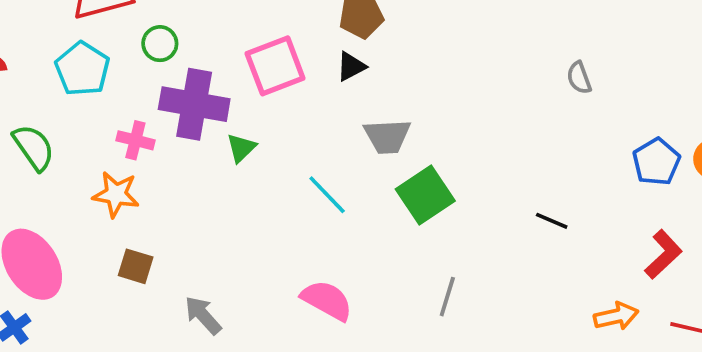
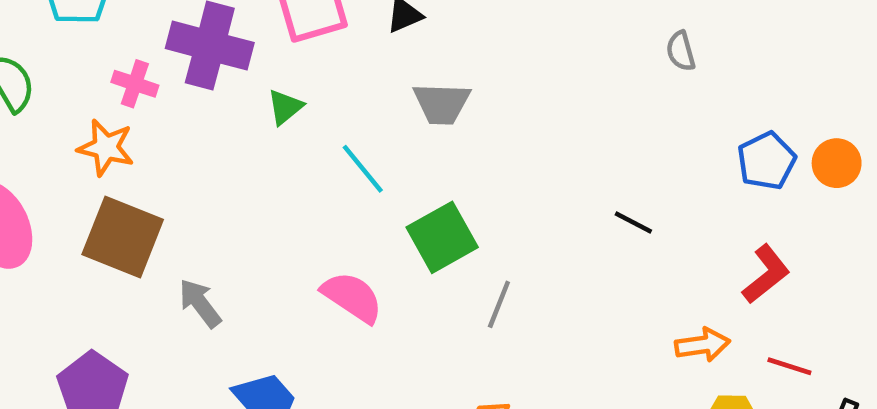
green triangle: (241, 148) -> (285, 107), moved
green square: (425, 195) -> (442, 237), moved
brown square: (136, 266) -> (123, 237), size x1.8

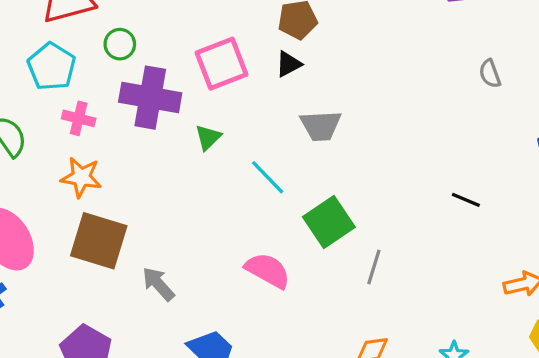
pink cross: (135, 84) -> (79, 118), moved

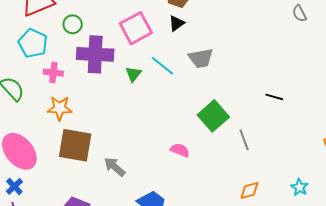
cyan line: (268, 177) -> (163, 66), moved
black line: (466, 200) -> (274, 97), moved
gray line: (374, 267) -> (244, 140), turned -30
pink semicircle: (268, 270) -> (180, 150), size x0.7

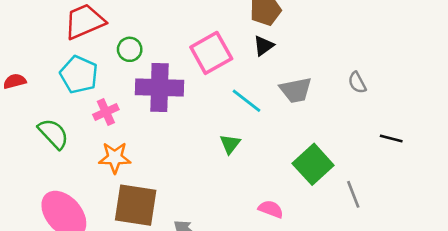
gray semicircle: (299, 13) -> (357, 83), moved
pink cross: (53, 73) -> (106, 112), turned -30
green triangle: (133, 74) -> (230, 144), moved

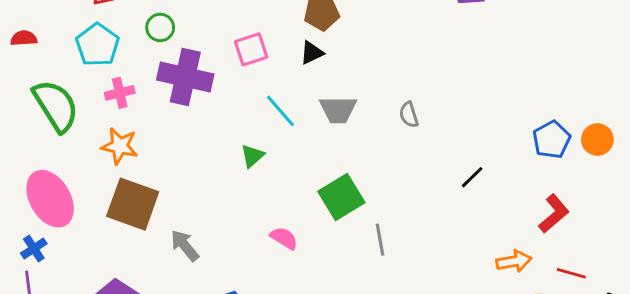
pink square: (211, 53) -> (251, 49), size x0.7
green semicircle: (53, 134) -> (56, 106), size x1.4
black line: (391, 138) -> (472, 177), moved, turned -70

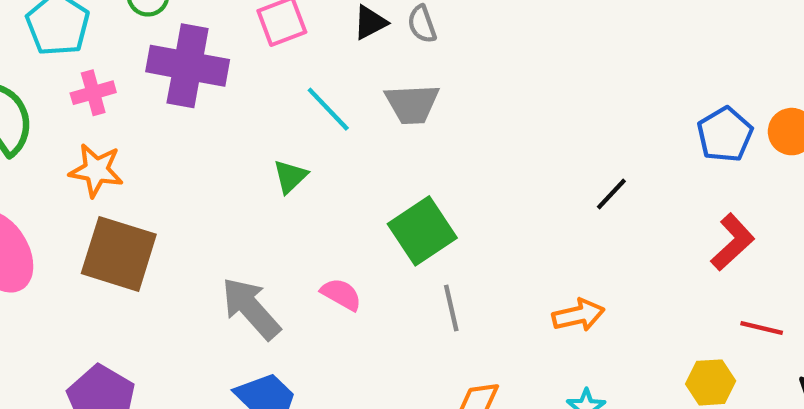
gray semicircle: (409, 115) -> (422, 24), moved
gray line: (380, 240) -> (451, 308), moved
gray arrow: (185, 246) -> (251, 308), moved, size x1.4
orange arrow: (514, 261) -> (578, 315), moved

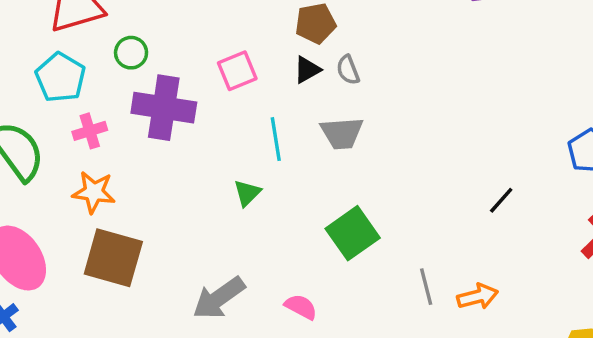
cyan line: (328, 109) -> (276, 139), turned 36
pink semicircle: (341, 294) -> (301, 307), moved
gray arrow: (251, 308) -> (219, 298), turned -82
gray line: (451, 308) -> (426, 287), moved

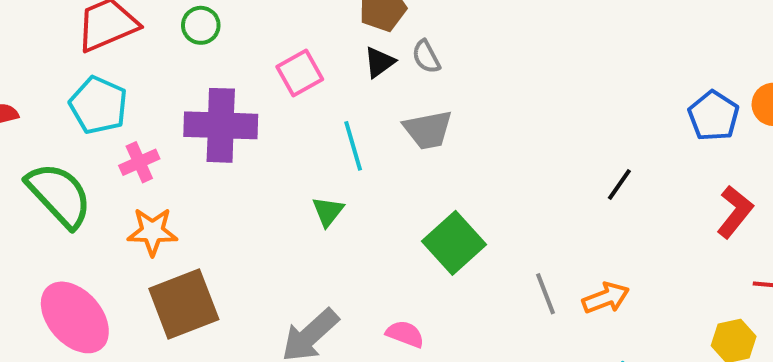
green circle: (131, 53) -> (201, 25), moved
brown square: (113, 258) -> (184, 304), turned -30

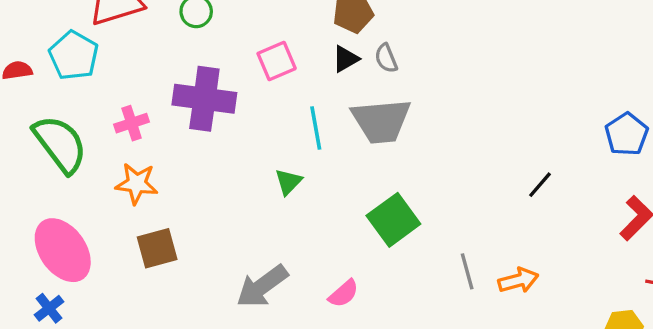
cyan pentagon: (98, 105) -> (74, 55), moved
gray trapezoid: (428, 130) -> (381, 121), size x1.4
brown square: (184, 304) -> (157, 248), size x0.7
pink semicircle: (405, 334) -> (344, 294), turned 112

